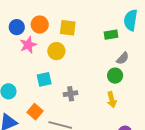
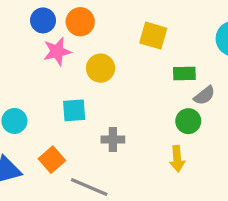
yellow square: (68, 28) -> (153, 36), moved
green rectangle: (111, 35) -> (184, 74), moved

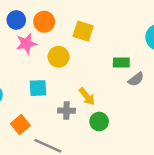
yellow square: (153, 36) -> (83, 31), moved
green circle: (188, 121) -> (99, 122), moved
yellow arrow: (177, 159) -> (87, 96), moved, turned -36

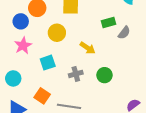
blue circle: (16, 20) -> (21, 21), moved
pink star: (26, 44) -> (23, 46), moved
yellow arrow: (87, 96) -> (88, 48), moved

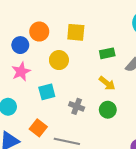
green rectangle: (109, 23) -> (107, 53), moved
yellow arrow: (88, 48) -> (107, 83), moved
gray cross: (76, 74) -> (77, 106), turned 32

